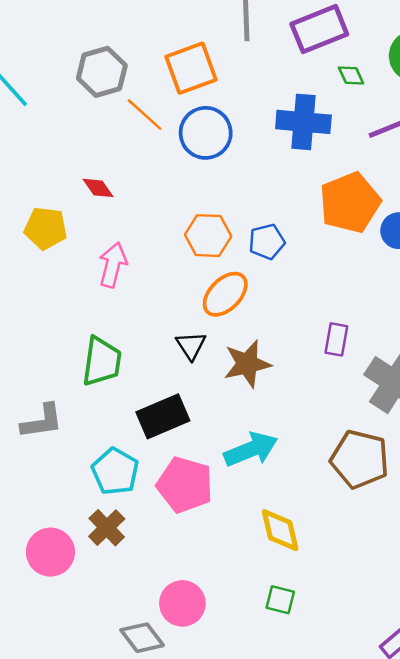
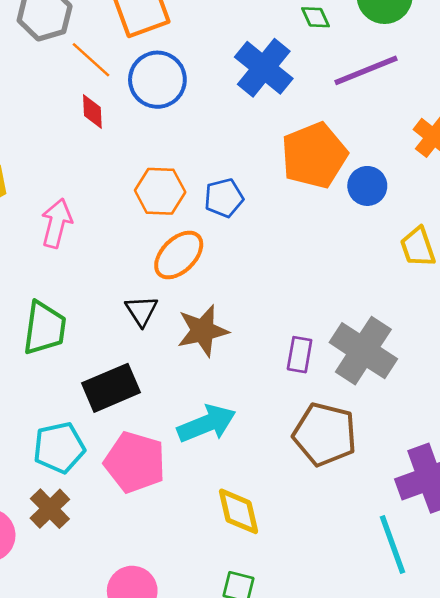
blue cross: (303, 122) -> (264, 68), turned 34
red diamond: (98, 188) -> (92, 112), moved, turned 32
purple rectangle: (336, 339) -> (300, 355), moved
cyan pentagon: (115, 471) -> (59, 448), turned 30

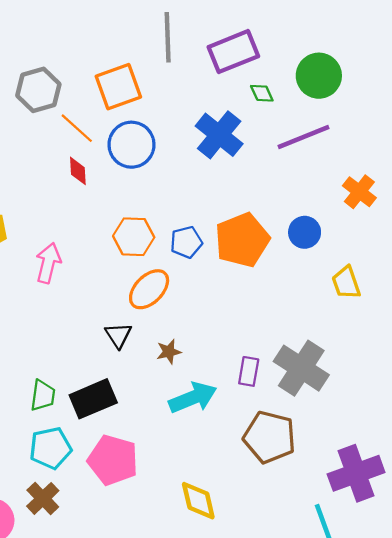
orange pentagon: (314, 155) -> (242, 240), moved
green trapezoid: (45, 328) -> (43, 395), moved, size x0.7
brown star: (203, 331) -> (169, 352), size x0.6
cyan arrow: (207, 424) -> (193, 398), moved

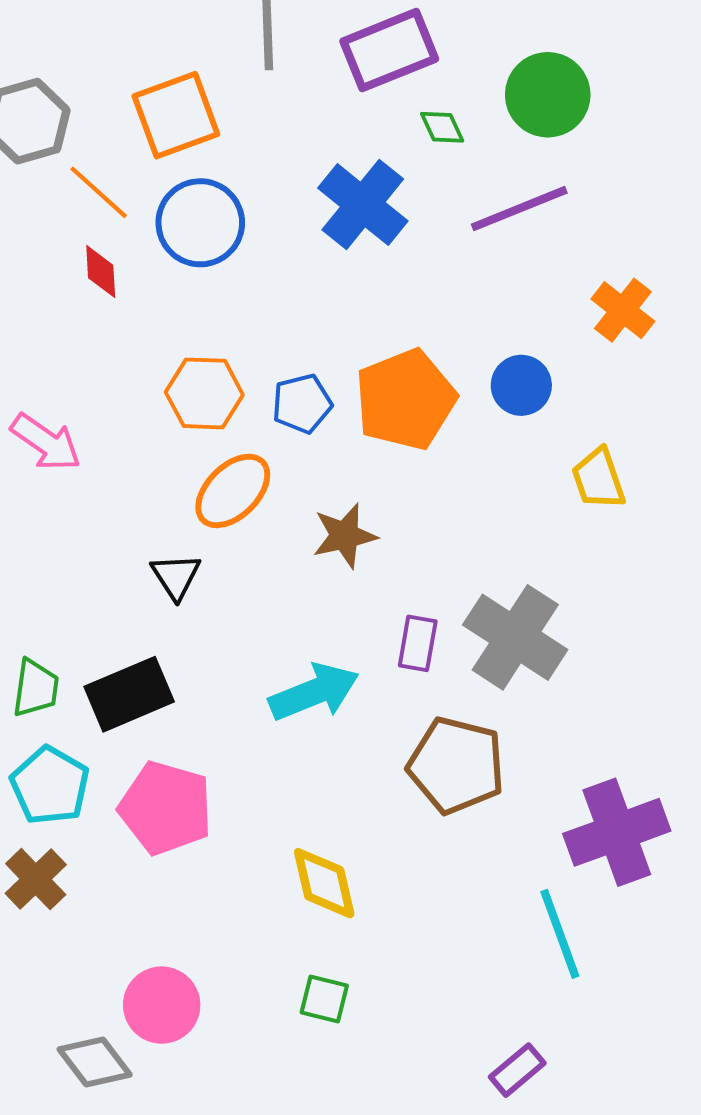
pink arrow: (48, 263) -> (46, 442), turned 111
brown star: (169, 352) -> (345, 536), moved, size x1.4
cyan pentagon: (50, 448) -> (50, 786), turned -30

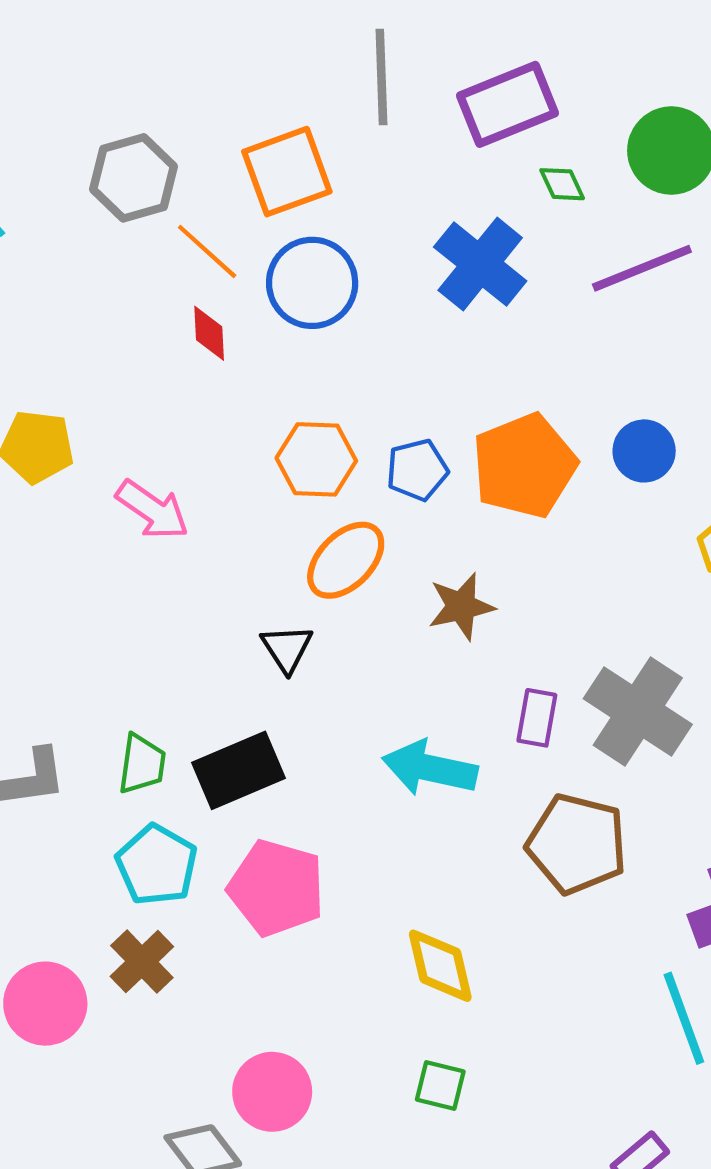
cyan arrow: (314, 692) -> (430, 768), turned -146

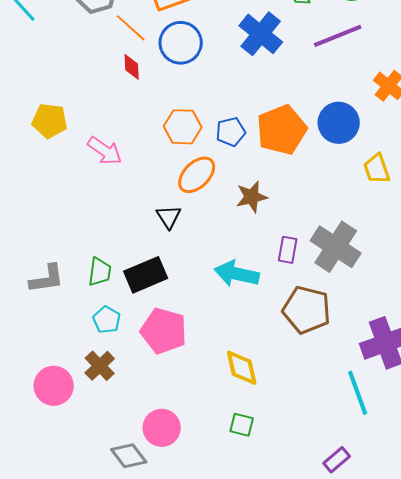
blue circle: (644, 451) -> (339, 123), size x1.4
cyan pentagon: (157, 865) -> (107, 320), size x0.7

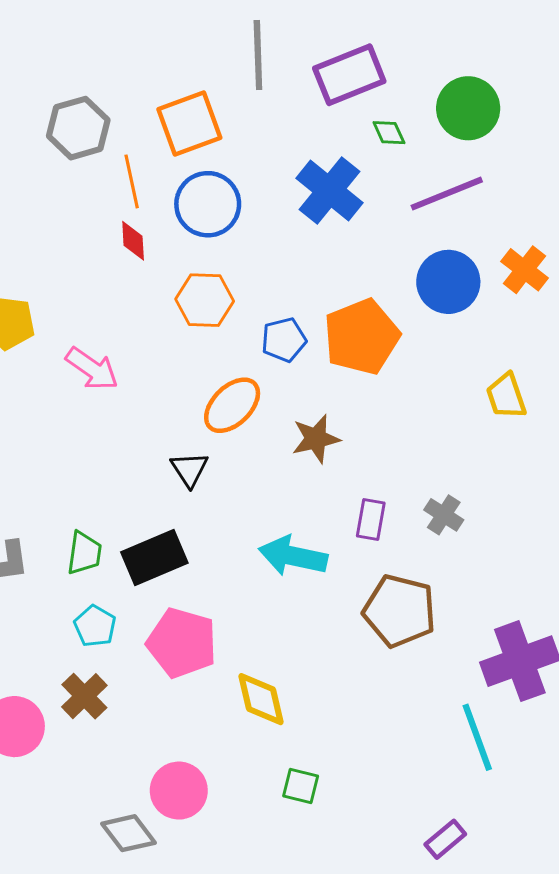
orange line: (131, 28) -> (132, 181), turned 36
blue circle: (339, 123) -> (448, 282), moved
orange hexagon: (183, 127) -> (205, 300), moved
gray cross: (336, 247) -> (444, 515), size x0.5
yellow diamond: (242, 368) -> (261, 699), moved

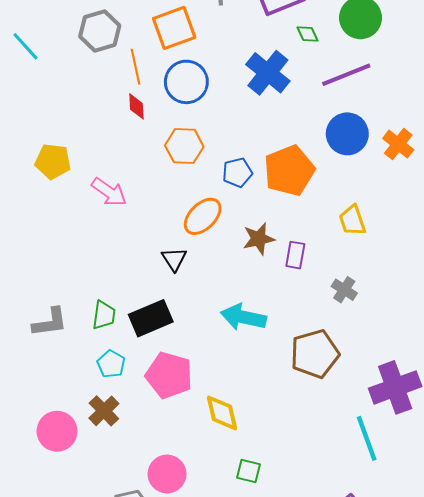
orange cross: (524, 270) -> (398, 144), moved
yellow trapezoid: (506, 396) -> (352, 220), moved
purple rectangle: (371, 519) -> (295, 255), moved
brown pentagon: (400, 611) -> (315, 354), turned -30

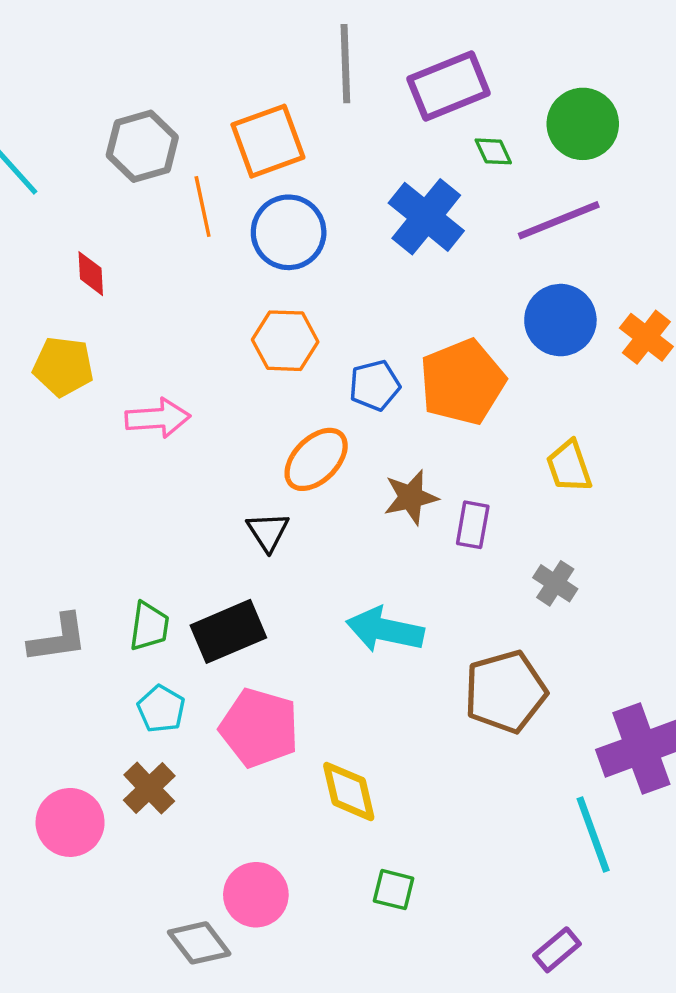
red diamond: (136, 106) -> (91, 274), moved
pink arrow: (109, 192) -> (158, 418), turned -39

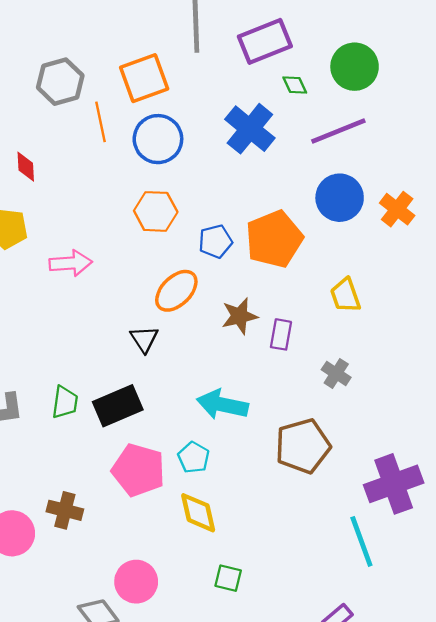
cyan pentagon: (161, 709) -> (194, 457), moved
brown cross: (149, 788) -> (65, 510), turned -32

